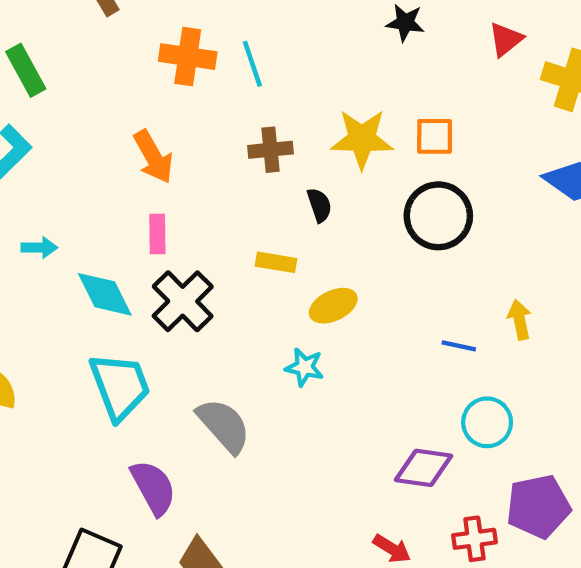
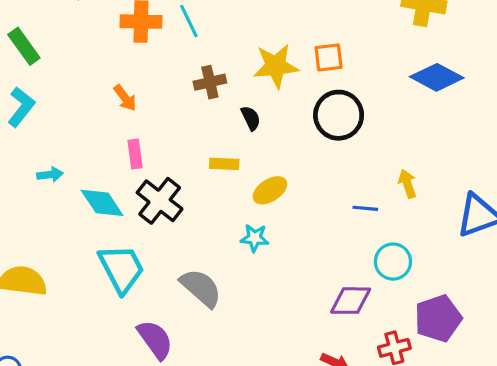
orange arrow: (153, 157) -> (125, 98), size x0.7

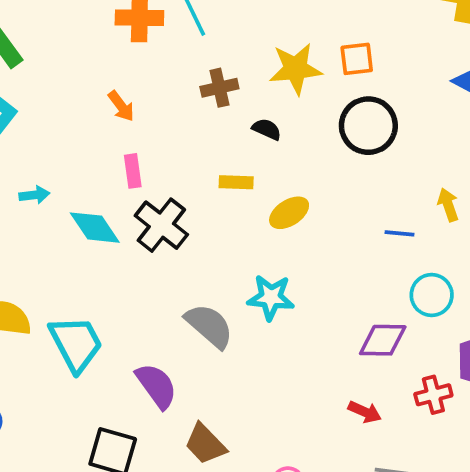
black semicircle: (251, 118) -> (267, 129), turned -40
cyan star: (255, 238) -> (271, 297), moved, size x1.4
cyan trapezoid: (121, 269) -> (76, 344), moved

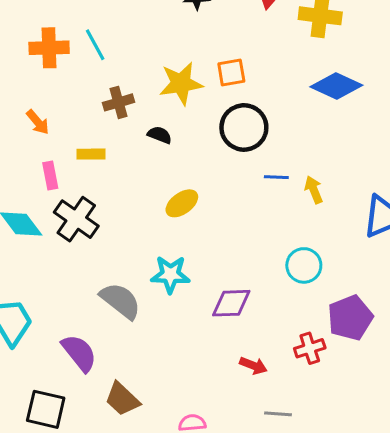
yellow rectangle: (236, 182) -> (91, 154), moved
blue line: (400, 233) -> (276, 177), moved
purple diamond: (383, 340) -> (231, 303), moved

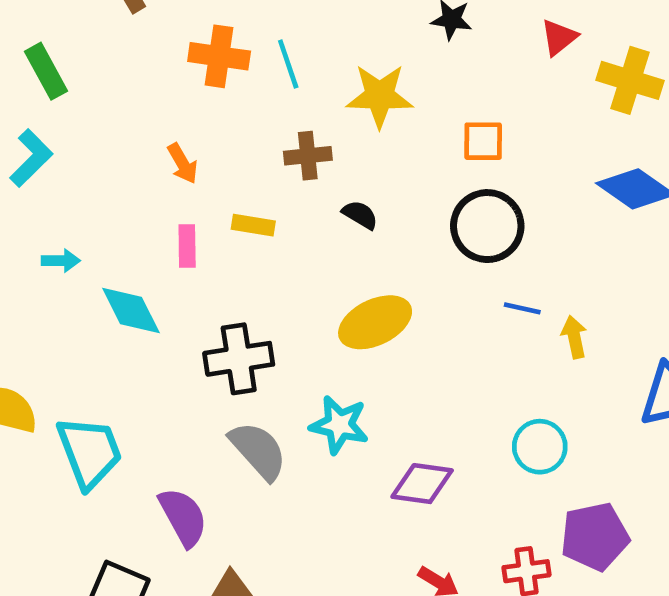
yellow star: (181, 83) -> (380, 96), moved
yellow ellipse: (182, 203) -> (375, 322), size x1.4
black cross: (76, 219) -> (239, 359), moved, turned 36

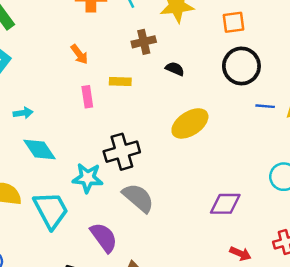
cyan diamond: (131, 311) -> (40, 149), moved
cyan star: (339, 425) -> (88, 178), moved

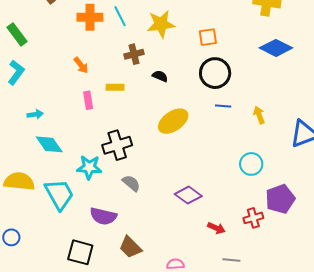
blue line: (265, 106) -> (223, 106), moved
gray semicircle: (138, 198) -> (131, 183), size x0.7
purple diamond: (225, 204) -> (188, 195), moved, turned 36
purple semicircle: (104, 237) -> (103, 216), turned 140

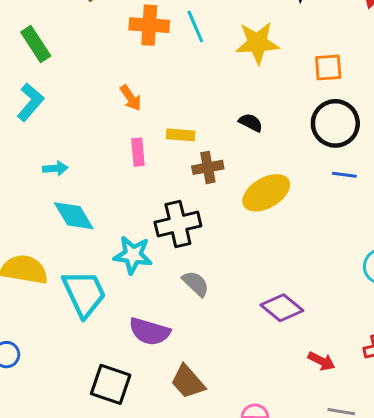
brown cross: (134, 54) -> (208, 167), moved

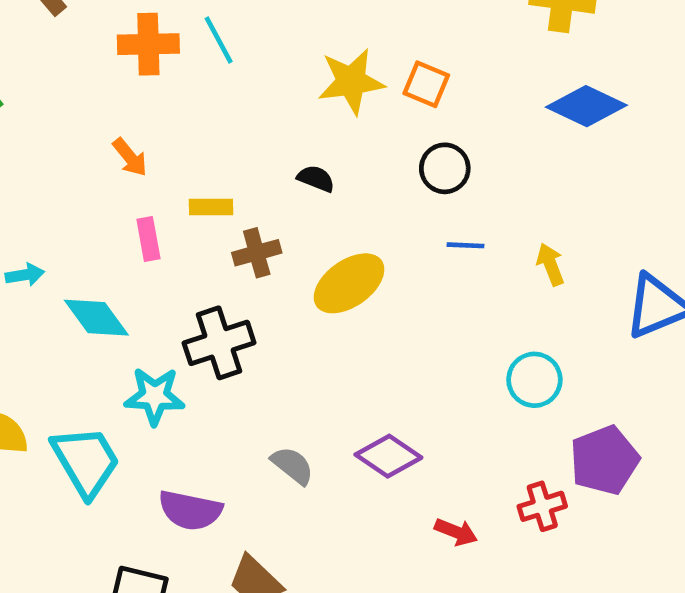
yellow star: (257, 43) -> (351, 81), moved
orange square: (328, 67) -> (426, 84), turned 32
black circle: (335, 123) -> (445, 168), size x0.7
cyan diamond: (74, 216) -> (96, 318), moved
gray semicircle: (196, 284) -> (292, 465), moved

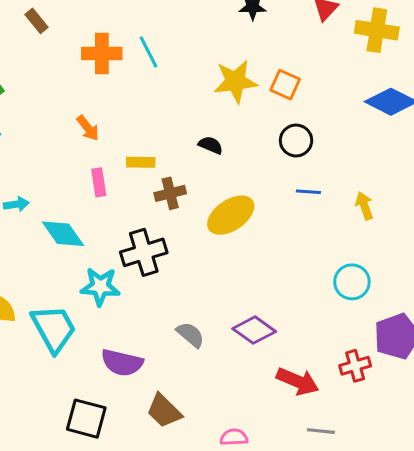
red arrow: (456, 532) -> (298, 381), size x1.5

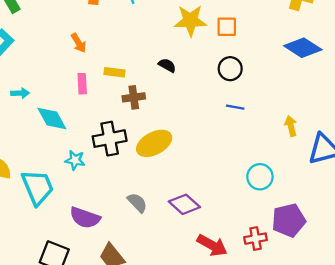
orange square: (285, 85) -> (227, 27), turned -30
yellow arrow: (364, 206) -> (291, 126), moved
yellow ellipse: (231, 215) -> (154, 143), moved
cyan star: (100, 287) -> (75, 160), size x0.7

